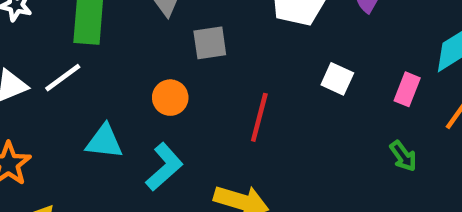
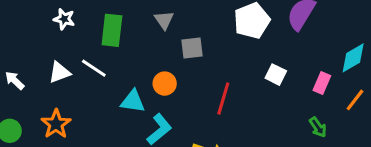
white line: (63, 78) -> (94, 68), turned 68
cyan triangle: (104, 142) -> (133, 101), moved

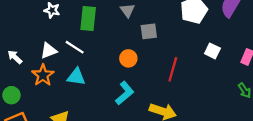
cyan triangle: (133, 101) -> (76, 77), moved
orange star: (56, 124) -> (43, 75), moved

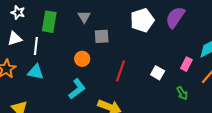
white line: (75, 47) -> (36, 46), turned 60
white triangle: (49, 51) -> (15, 39), moved
white square: (212, 51) -> (158, 73), moved

